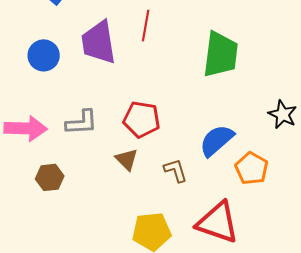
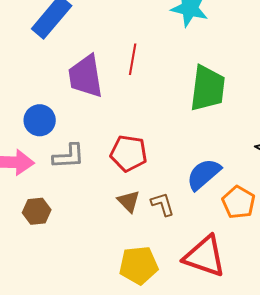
blue circle: (44, 55) -> (40, 120), moved
brown triangle: (127, 159) -> (129, 201), moved

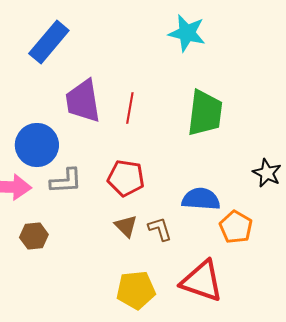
red line: (133, 59) -> (130, 108), moved
blue circle: (40, 120) -> (37, 145), size x1.4
blue semicircle: (204, 174) -> (201, 199), turned 45

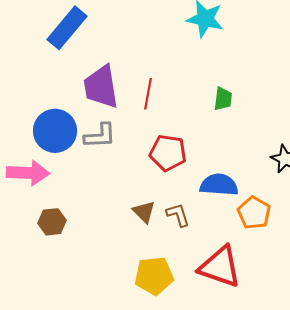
green trapezoid: (205, 113) -> (223, 99), size x0.5
red pentagon: (126, 178) -> (168, 153), moved
gray L-shape: (66, 181) -> (100, 136), moved

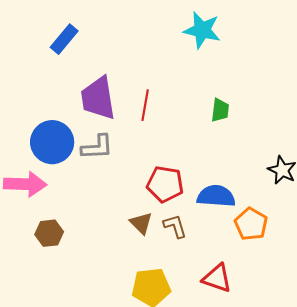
blue rectangle: (67, 28) -> (64, 39), size x0.7
red pentagon: (168, 153) -> (165, 184), moved
red triangle: (220, 267) -> (217, 278), size x0.7

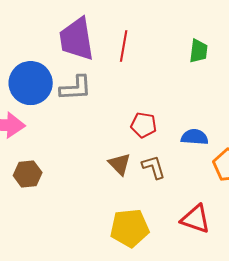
red pentagon: (165, 184) -> (144, 125), size x0.7
blue semicircle: (216, 196) -> (195, 137), size x0.7

